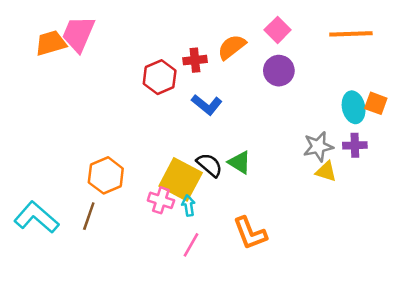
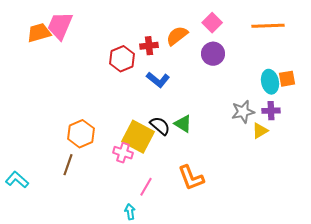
orange square: (376, 103) -> (287, 79), turned -30
yellow triangle: (326, 172) -> (260, 131), moved, turned -48
cyan arrow: (188, 206) -> (130, 212), moved
cyan L-shape: (36, 217) -> (17, 180), moved, size x0.7

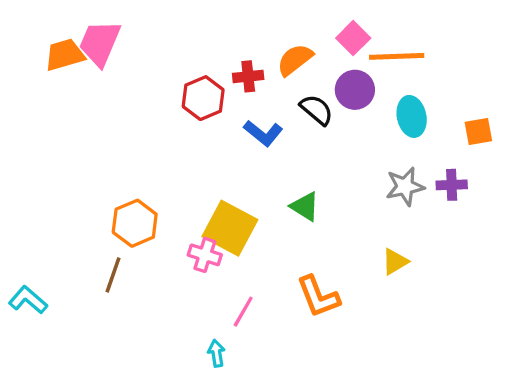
orange line: (268, 26) -> (397, 56), moved
cyan ellipse: (270, 82) -> (412, 116), moved
black semicircle: (160, 126) -> (317, 110), moved
yellow triangle: (260, 131) -> (395, 262), moved

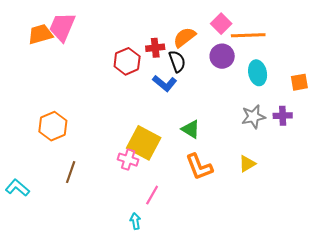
black semicircle: (317, 110) -> (177, 61), moved, turned 30
orange hexagon: (135, 223) -> (53, 126), moved
orange L-shape: (318, 297) -> (199, 167), moved

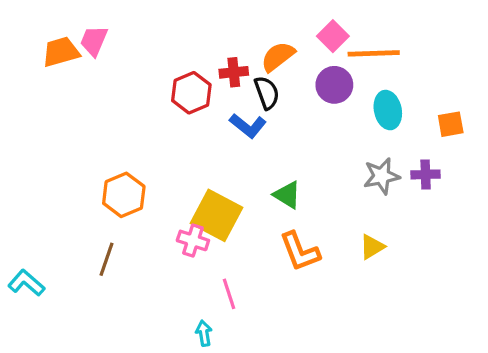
pink trapezoid: (62, 27) -> (94, 41), size x0.7
orange hexagon: (53, 126) -> (124, 195), moved
pink line: (152, 195) -> (229, 294), turned -48

